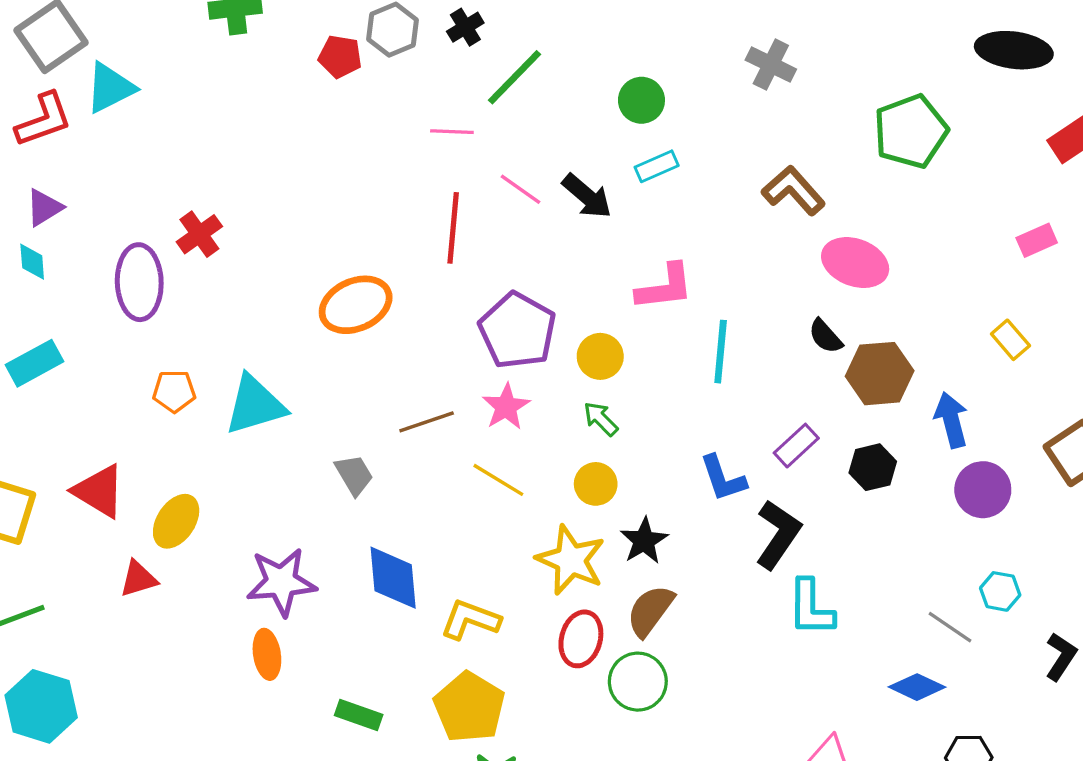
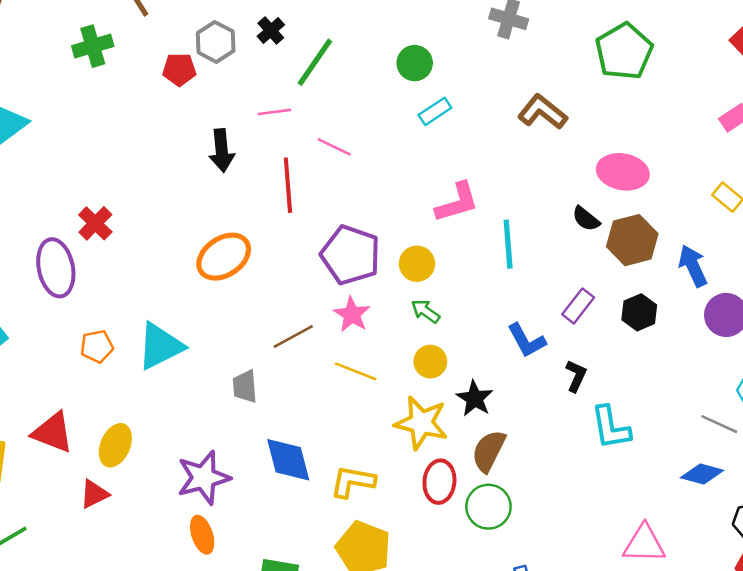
black arrow: (587, 196) -> (222, 150), moved, turned 54
pink ellipse: (855, 263) -> (623, 172), moved
gray trapezoid: (354, 475) -> (245, 386), turned -144
black L-shape: (778, 534) -> (576, 376), size x0.6

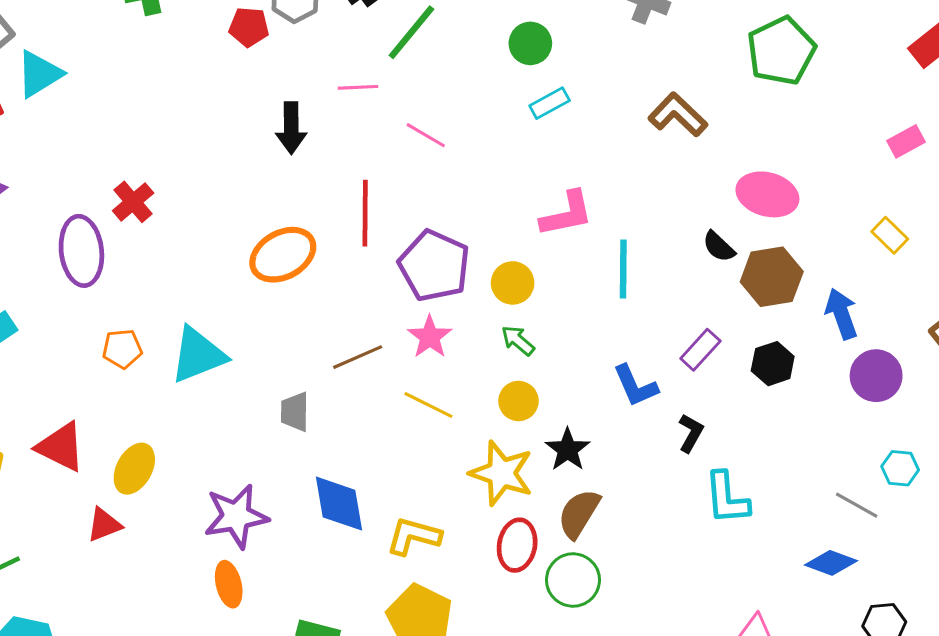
red line: (288, 185) -> (365, 213), moved

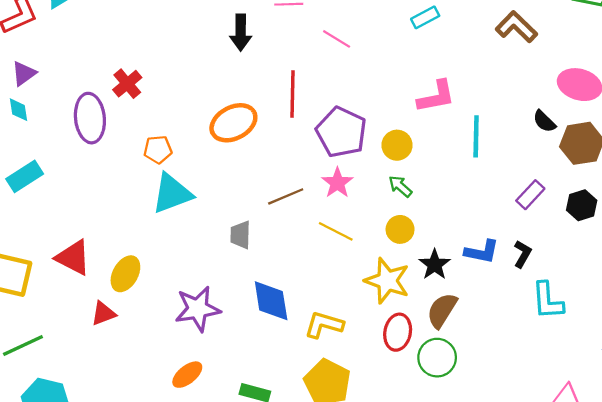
orange pentagon: (122, 349) -> (158, 150), moved
blue L-shape: (635, 386) -> (482, 252), moved, turned -56
orange ellipse: (229, 584) -> (187, 375), moved, turned 64

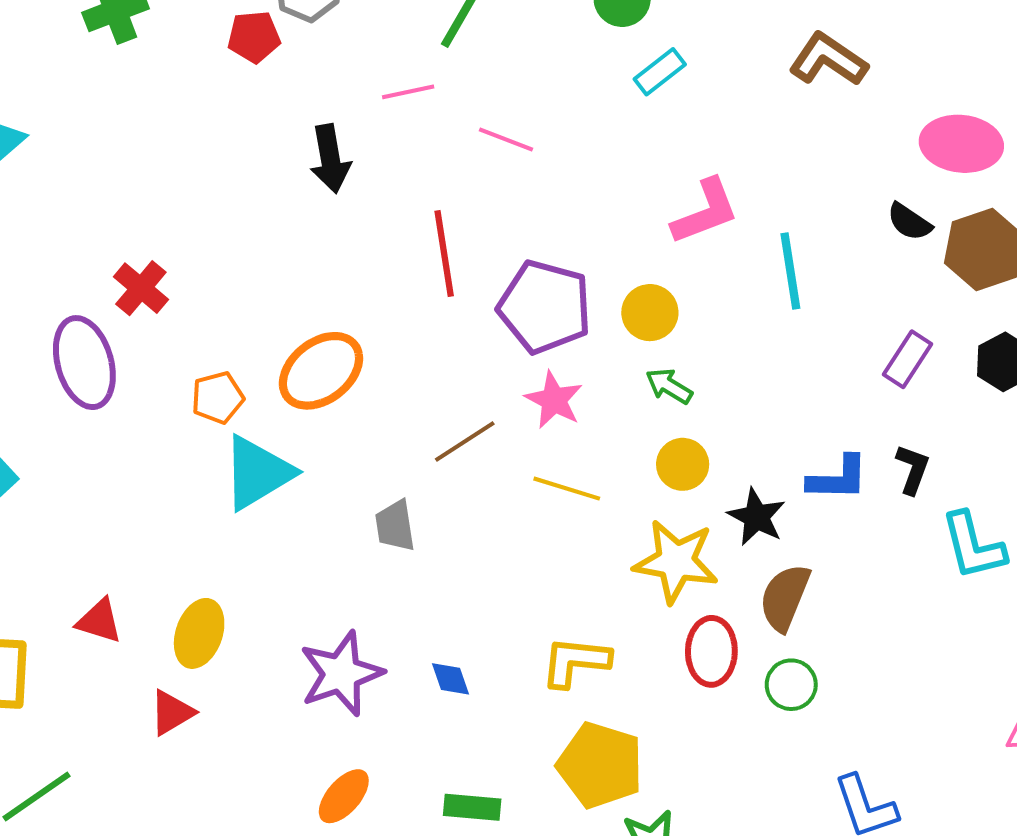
orange ellipse: (233, 123) -> (321, 371), moved
red triangle: (73, 258) -> (99, 621), size x0.7
blue diamond: (271, 301) -> (450, 679), moved, size x0.5
green circle: (437, 358) -> (791, 685), size x0.7

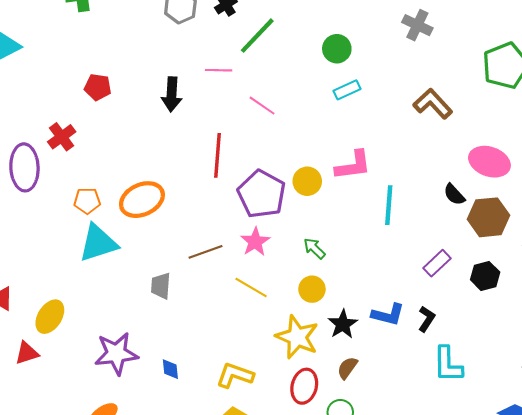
red pentagon: (254, 37) -> (98, 87), moved
yellow circle: (650, 313) -> (307, 181), moved
brown semicircle: (785, 597) -> (347, 368), size x0.7

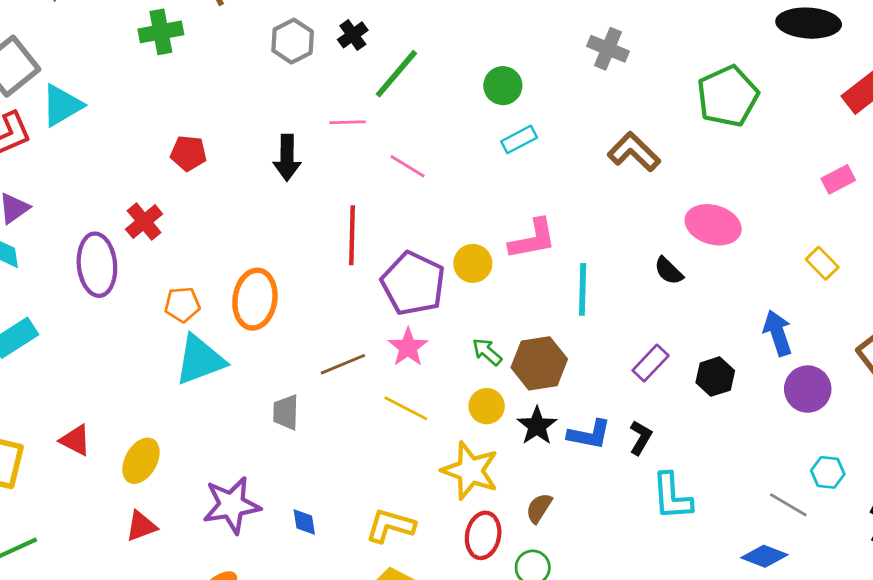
orange ellipse: (142, 200) -> (255, 299), turned -54
brown hexagon: (488, 217) -> (539, 363), moved
black star: (343, 324) -> (537, 426), moved
red triangle: (27, 353) -> (141, 526), moved

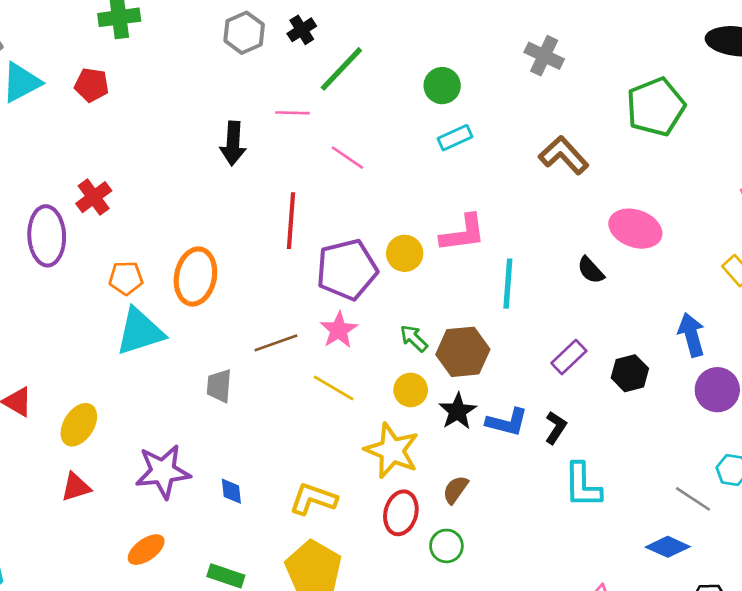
red pentagon: (188, 153) -> (92, 85), moved
purple pentagon: (413, 283) -> (347, 270), turned 30

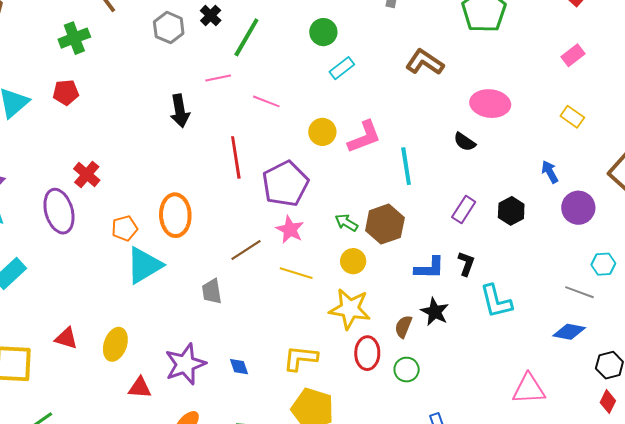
yellow circle: (405, 253) -> (322, 132), moved
blue arrow: (691, 335) -> (550, 172), size x0.7
black star: (458, 411) -> (435, 312), moved
red triangle: (76, 487) -> (140, 388), moved, turned 35

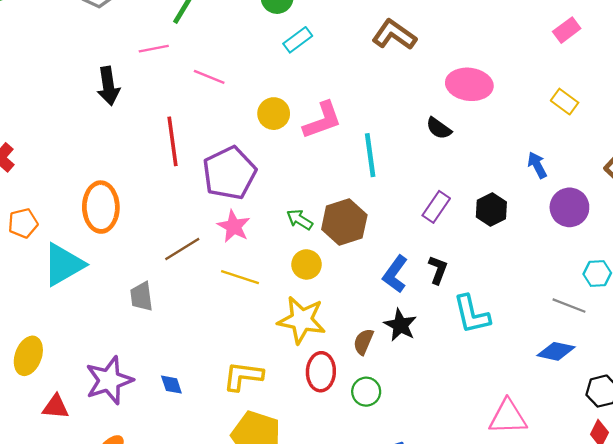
orange pentagon: (125, 228) -> (23, 223), moved
blue L-shape: (429, 268) -> (395, 274), turned 124

